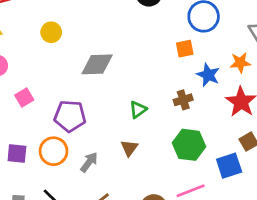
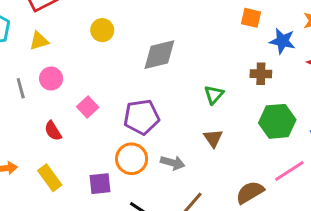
orange square: (185, 49) -> (251, 18), turned 36
brown cross: (183, 100) -> (261, 74), turned 30
purple square: (17, 154) -> (100, 184), moved
gray arrow: (89, 162) -> (173, 163), turned 80

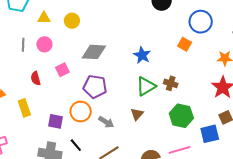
yellow circle: (102, 30) -> (72, 21), moved
blue star: (282, 41) -> (142, 55), moved
gray diamond: (159, 55) -> (94, 52), moved
brown cross: (261, 74) -> (171, 83), moved
green triangle: (214, 95) -> (146, 86), size x1.5

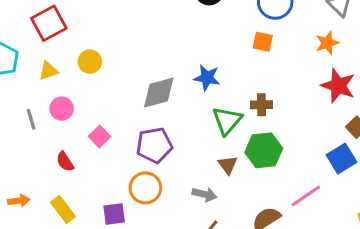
gray diamond: (94, 52) -> (159, 93), moved
green hexagon: (181, 116) -> (264, 150), moved
gray arrow: (106, 122) -> (205, 194), moved

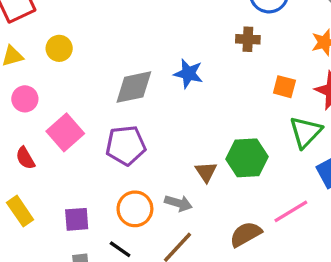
orange square: (263, 42) -> (284, 87), moved
brown cross: (261, 105) -> (248, 39), moved
green triangle: (227, 121) -> (306, 132), moved
pink square: (99, 137) -> (65, 132), size x1.5
orange circle: (145, 188) -> (135, 209), moved

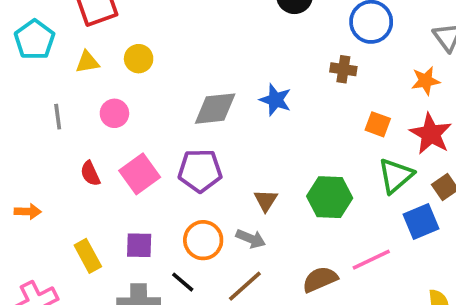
pink circle: (25, 99) -> (114, 113), moved
pink square: (65, 132) -> (140, 174), moved
brown triangle: (206, 172) -> (266, 200), moved
yellow rectangle: (20, 211) -> (88, 256), moved

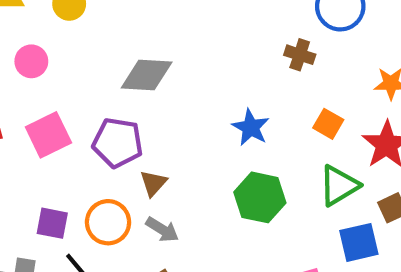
blue star: (275, 100) -> (251, 127), moved
brown triangle: (266, 200) -> (153, 183), moved
purple square: (139, 245) -> (52, 223), moved

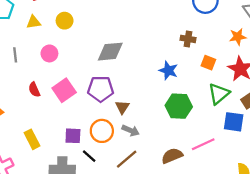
brown cross: (300, 55) -> (188, 39), moved
blue square: (359, 242) -> (234, 122), turned 30

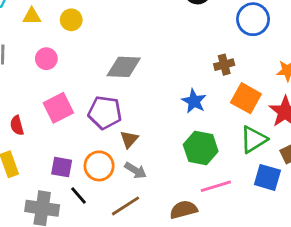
brown cross: (188, 39) -> (224, 65), turned -32
orange square: (208, 63) -> (246, 98), size x1.5
red semicircle: (34, 90) -> (17, 125), moved
pink line: (203, 144) -> (216, 186), moved

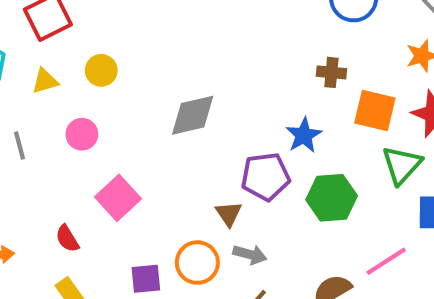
brown cross: (224, 65) -> (331, 72), turned 36
blue star: (194, 101) -> (304, 135), turned 30
purple pentagon: (105, 113) -> (265, 177), moved
pink line: (216, 186) -> (386, 261), moved

